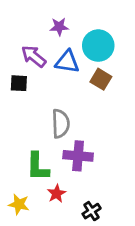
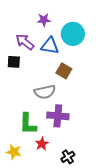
brown square: (101, 79) -> (64, 71), moved
gray semicircle: (61, 124) -> (45, 92), turned 80

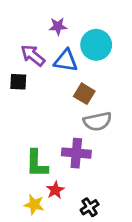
gray semicircle: (45, 92) -> (97, 121), moved
yellow star: (14, 152) -> (34, 205), moved

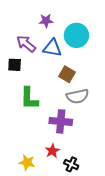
green L-shape: (37, 164) -> (29, 98), moved
red star: (55, 190) -> (52, 151), moved
black cross: (90, 207) -> (71, 164), turned -32

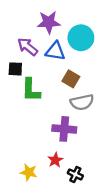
purple star: (46, 21) -> (49, 22), size x1.5
green L-shape: (29, 98) -> (31, 90), moved

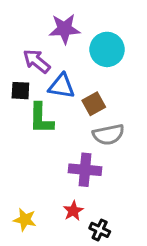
blue triangle: (55, 51) -> (62, 86), moved
brown square: (71, 79) -> (94, 104), turned 30
yellow star: (29, 172) -> (25, 220), moved

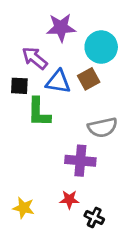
brown square: (94, 104) -> (89, 79), moved
red star: (73, 211) -> (69, 199), turned 30

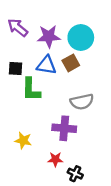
purple star: (61, 28) -> (49, 36), moved
purple arrow: (35, 58) -> (18, 28), moved
yellow star: (24, 208) -> (23, 140), moved

